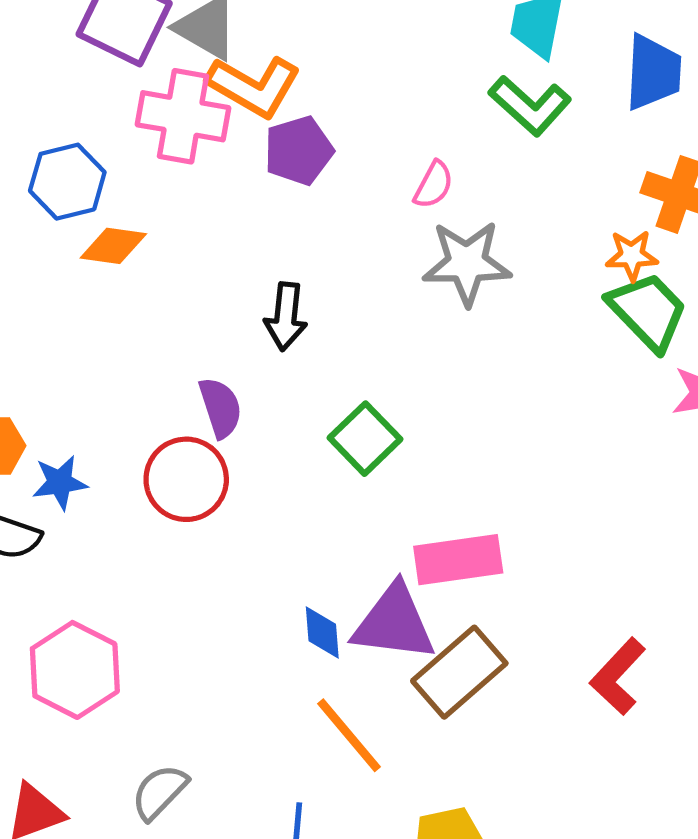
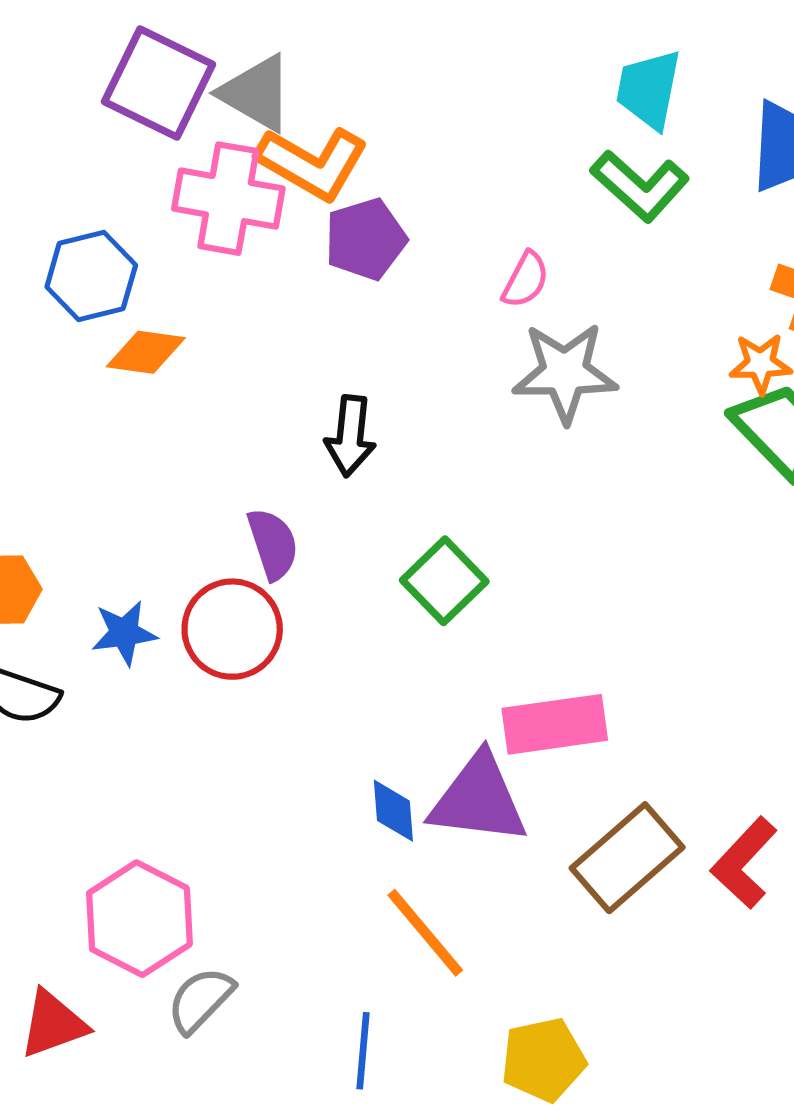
blue star: (60, 483) -> (124, 633), moved
pink hexagon: (75, 670) -> (139, 919), moved
brown rectangle: (459, 672) -> (627, 858), moved

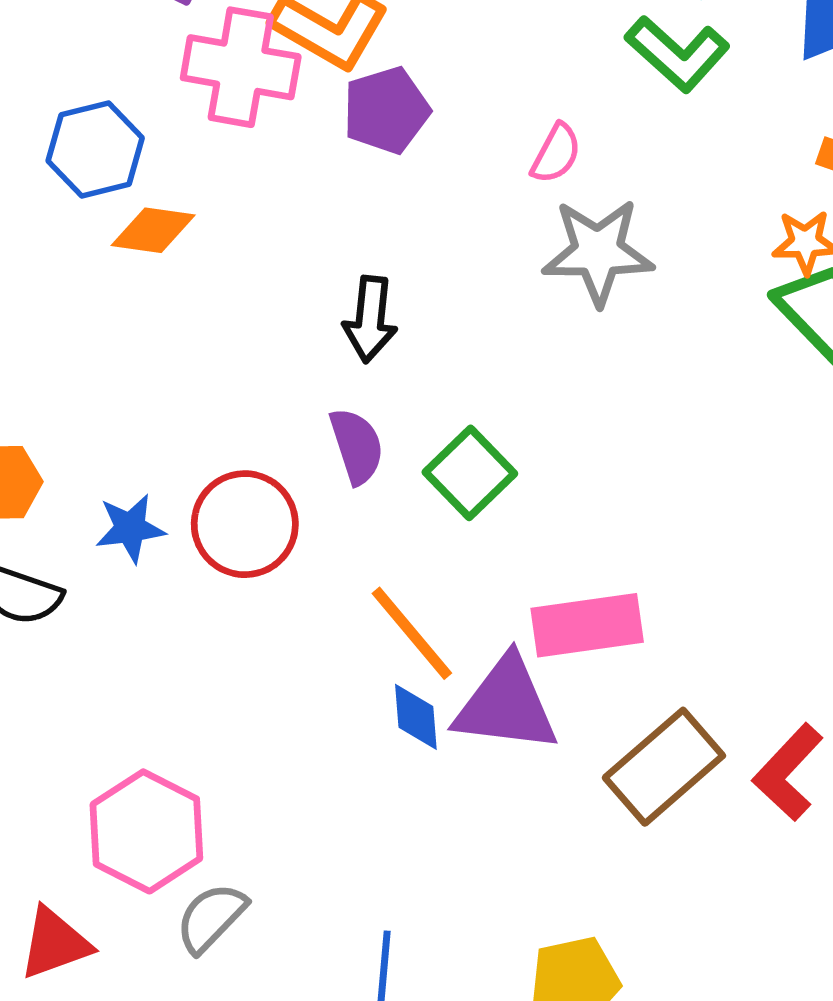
purple semicircle: (273, 544) -> (357, 446), moved
orange line: (425, 933) -> (412, 633), moved

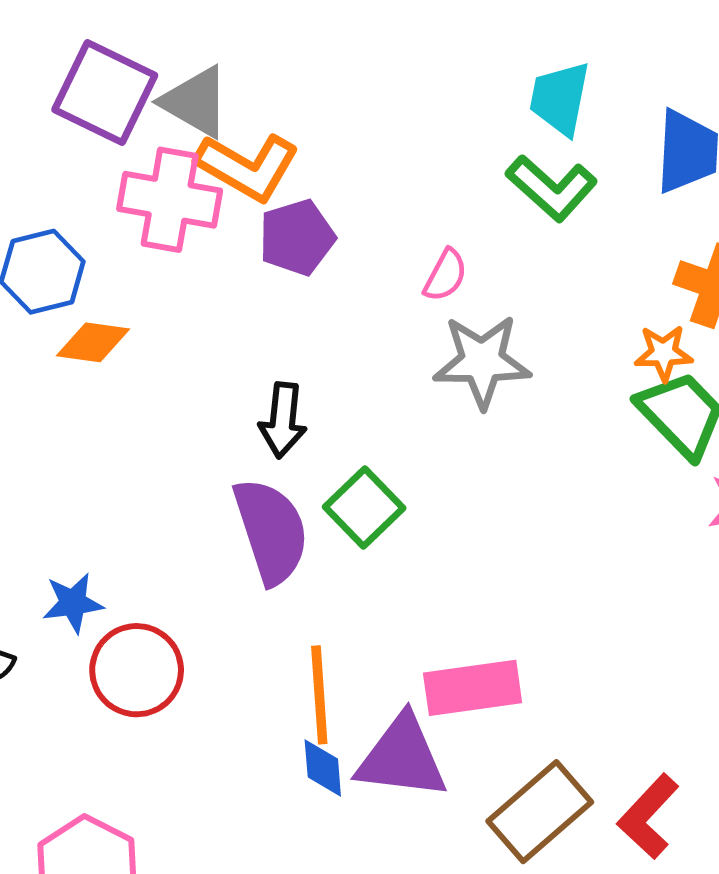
purple semicircle: (357, 446) -> (271, 531), size x1.6
green square: (470, 473) -> (364, 507), moved
red circle: (245, 524) -> (137, 670), moved
orange line: (412, 633) -> (319, 695), turned 36

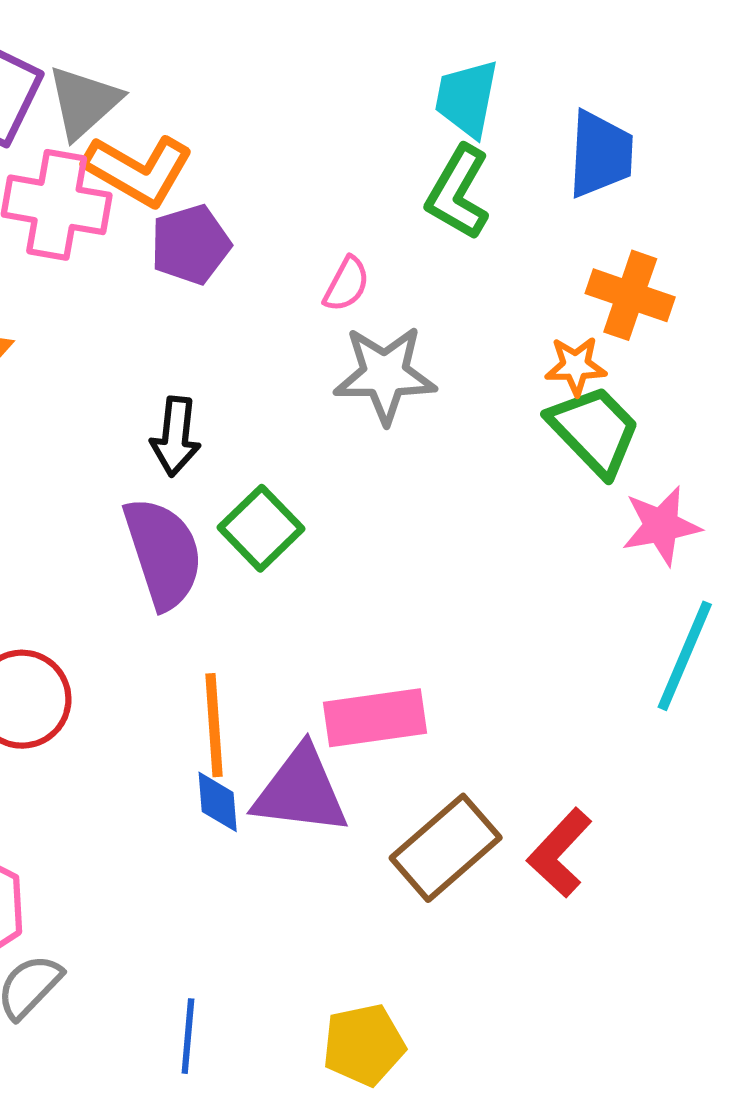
gray triangle: (196, 102) -> (84, 102), turned 48
green L-shape: (552, 188) -> (458, 192), turned 78

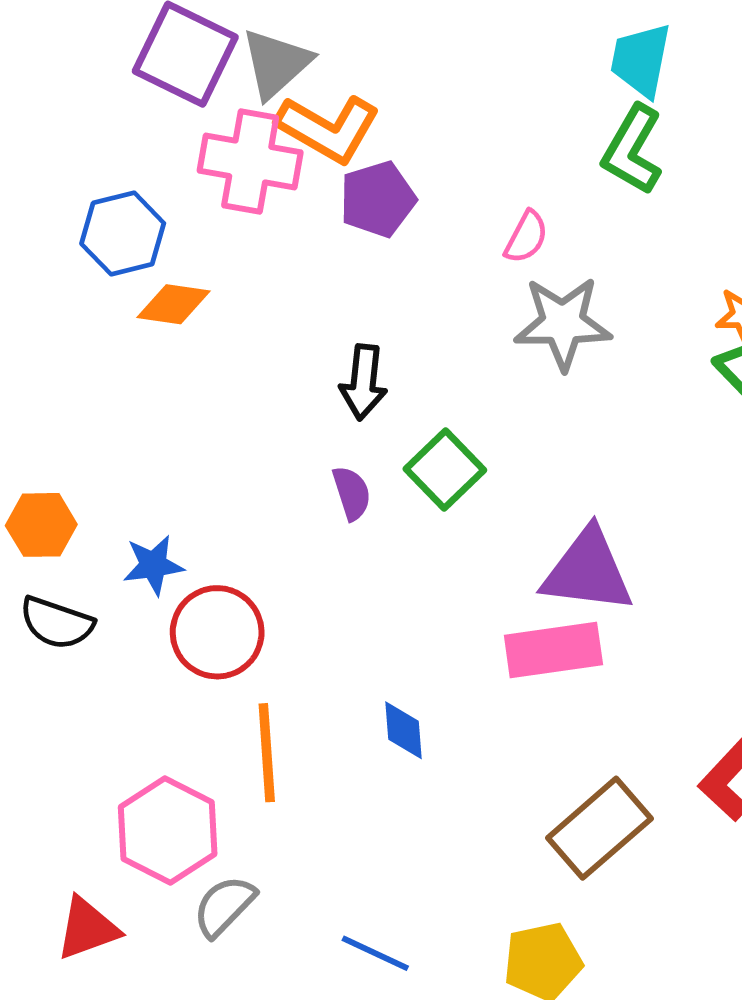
purple semicircle: (163, 553) -> (352, 493), size x0.5
orange line: (214, 725) -> (267, 753), moved
purple triangle: (301, 791) -> (588, 571), moved
brown rectangle: (446, 848) -> (599, 828), moved
blue line: (188, 1036) -> (375, 953), turned -70

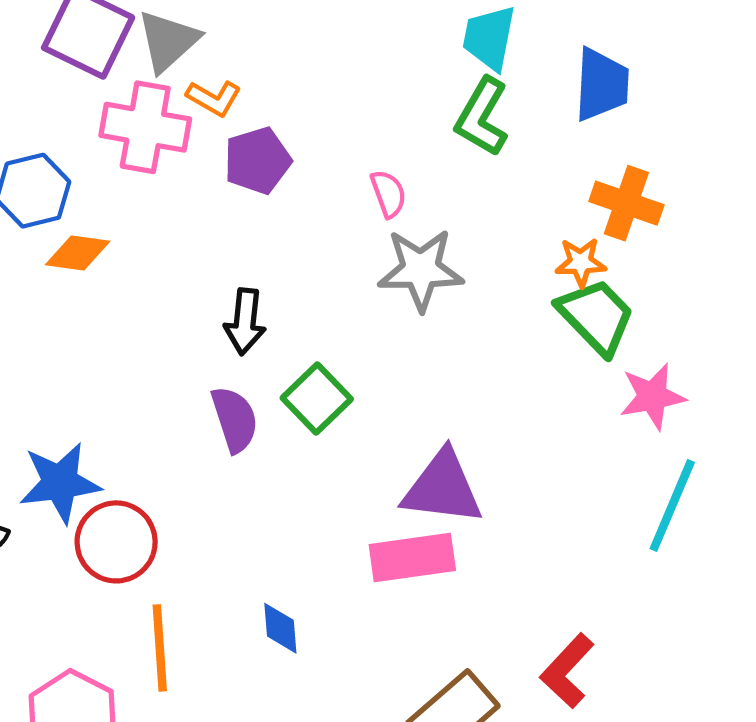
orange L-shape: (328, 128) -> (214, 98), size x0.6
pink semicircle: (526, 237) -> (388, 194), turned -48
purple semicircle: (352, 493) -> (235, 419), size x1.4
blue star: (153, 565) -> (60, 483), size x1.5

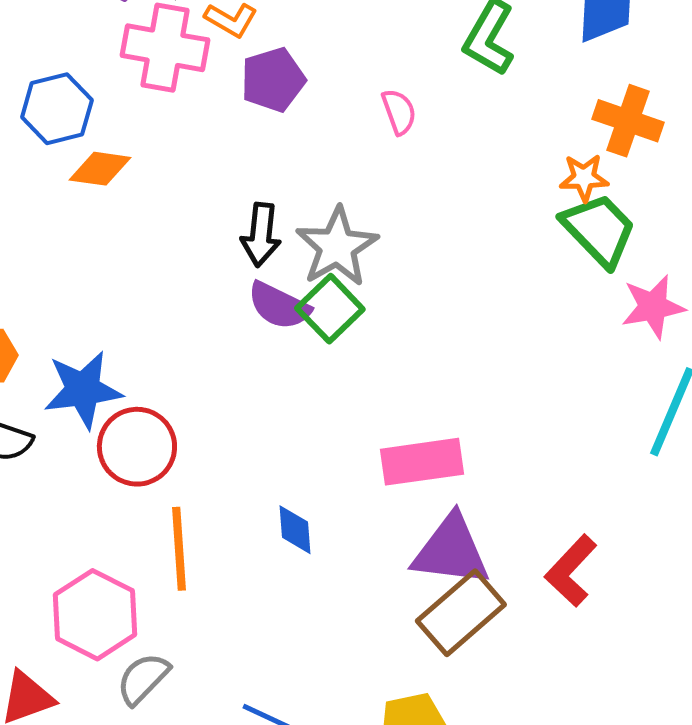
gray star: (421, 270) -> (337, 247), moved, turned -30
purple semicircle: (235, 419) -> (279, 306), moved, turned 134
purple triangle: (442, 488) -> (451, 551), moved

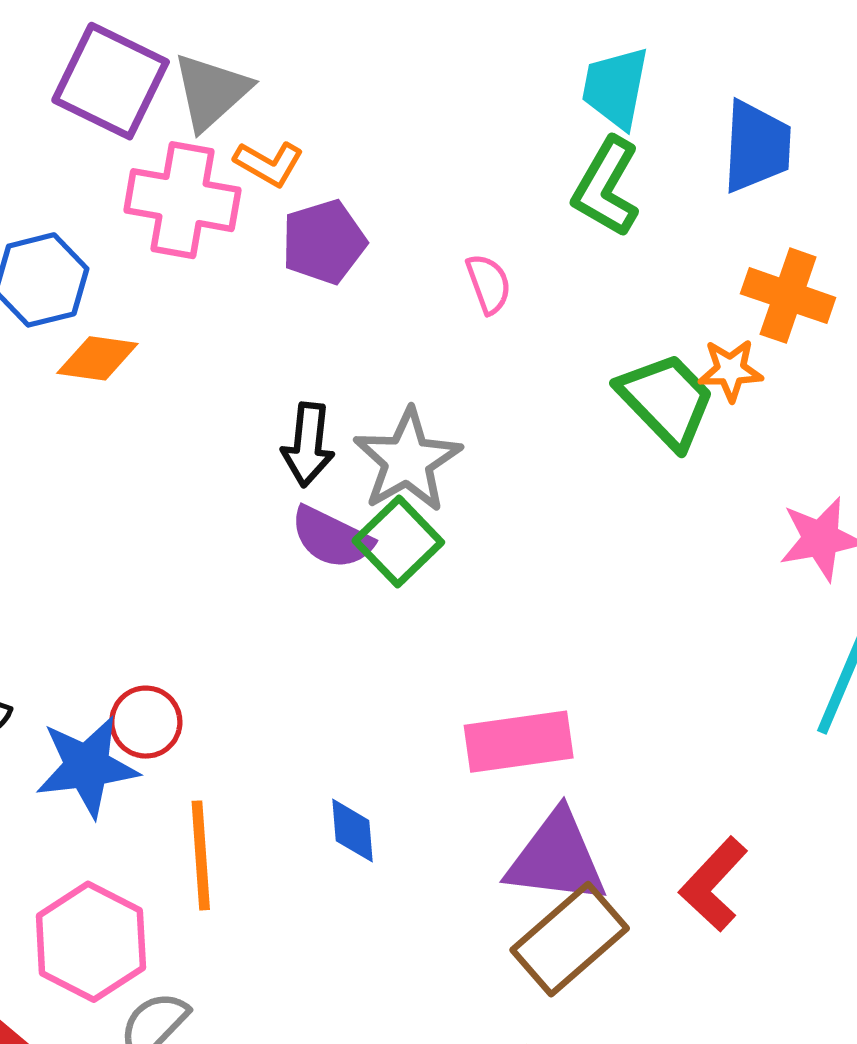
green trapezoid: (599, 230) -> (666, 400), moved
blue star: (83, 390) -> (87, 766), moved
red circle: (137, 447) -> (146, 722), size x0.7

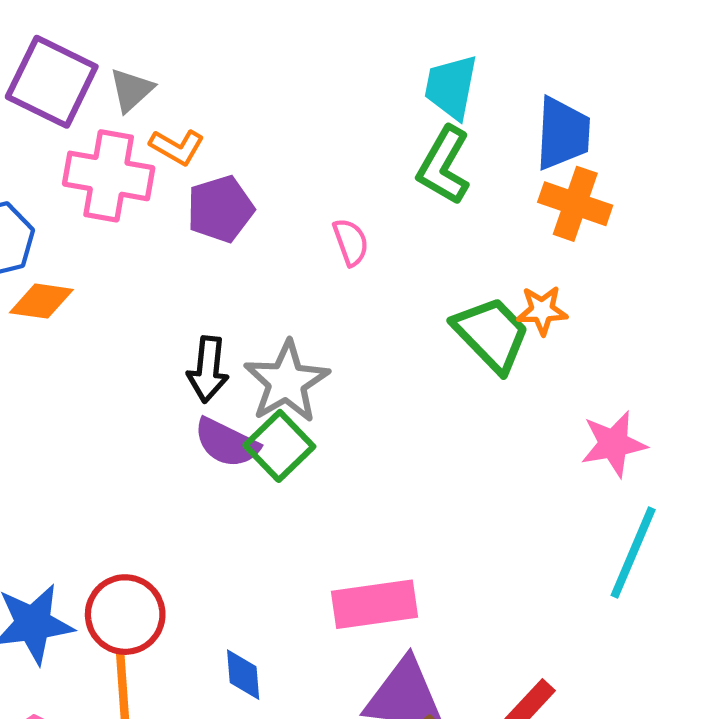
gray triangle: (211, 92) -> (131, 90), size x0.7
orange cross: (788, 296) -> (575, 204), moved
red circle: (146, 722) -> (125, 615), moved, size x1.4

